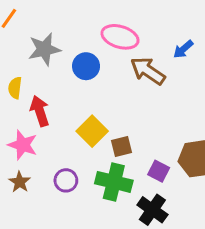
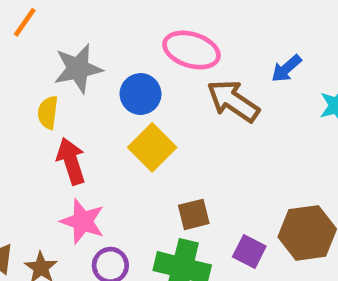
yellow semicircle: (15, 88) -> (48, 113), moved
yellow square: (92, 131) -> (152, 147), moved
pink star: (23, 145) -> (83, 221), moved

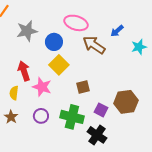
yellow semicircle: (48, 113) -> (14, 93), moved
brown square: (194, 214) -> (83, 87), moved
pink star: (83, 221) -> (42, 87), moved

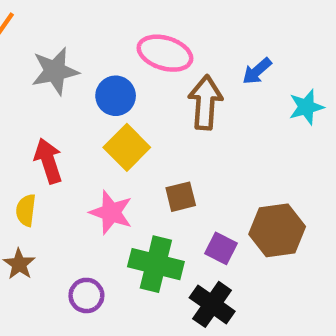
brown arrow: (94, 45) -> (205, 103), turned 60
pink star: (42, 87) -> (111, 212), moved
purple circle: (41, 116) -> (86, 295), moved

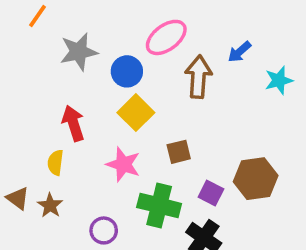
pink ellipse: (165, 53) -> (166, 37), turned -54

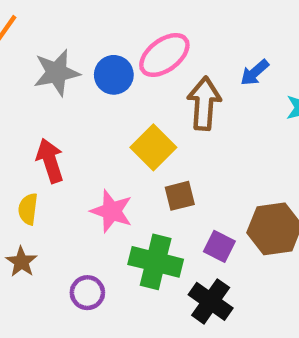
blue circle: (127, 71) -> (114, 75), moved
yellow square: (136, 113) -> (153, 147), moved

